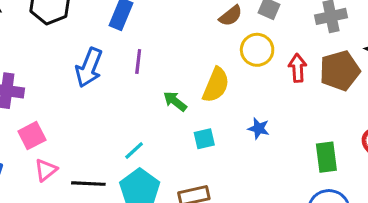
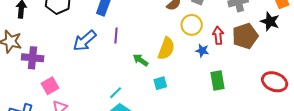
blue arrow: (89, 68) -> (85, 41), turned 30
blue star: (259, 128) -> (202, 51), moved
green rectangle: (326, 157) -> (218, 80), moved

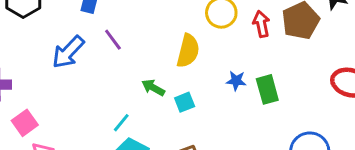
purple line: (116, 36) -> (113, 40), turned -35
blue star: (202, 51) -> (236, 81), moved
green arrow: (141, 60) -> (153, 88), moved

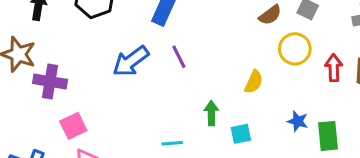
yellow semicircle: (188, 51) -> (254, 82), size x0.7
green arrow: (153, 88) -> (211, 113), turned 50
cyan line: (121, 123) -> (172, 143), turned 36

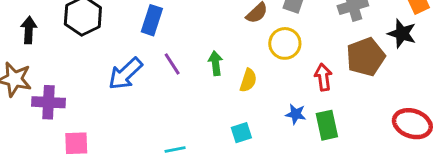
red arrow: (334, 68) -> (323, 77), moved
green arrow: (211, 113) -> (216, 63), moved
pink square: (73, 126) -> (76, 143), turned 30

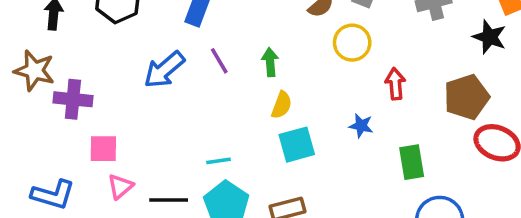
brown pentagon: (366, 57) -> (466, 97), moved
yellow semicircle: (248, 80) -> (282, 105), moved
green rectangle: (327, 125) -> (412, 162), moved
cyan square: (241, 133) -> (297, 145), size x1.5

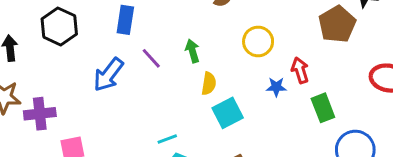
yellow circle: (352, 43) -> (258, 41), moved
red arrow: (395, 84) -> (300, 70), moved
brown pentagon: (466, 97) -> (337, 24), moved

